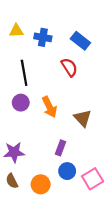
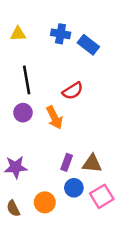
blue cross: (43, 37) -> (61, 34), moved
red semicircle: (69, 67) -> (73, 91), moved, turned 90
brown triangle: (83, 118) -> (92, 164), moved, turned -42
brown semicircle: (12, 181) -> (13, 208), moved

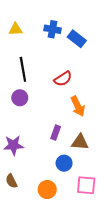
orange arrow: (54, 118) -> (78, 106), moved
purple rectangle: (67, 162) -> (56, 133), moved
pink square: (102, 196) -> (86, 185), moved, turned 36
orange circle: (45, 202) -> (47, 189), moved

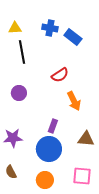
black line: (23, 69) -> (22, 52), moved
brown triangle: (80, 142) -> (86, 139), moved
blue circle: (64, 163) -> (49, 149), moved, size x1.6

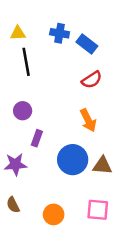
red semicircle: (60, 75) -> (92, 80), moved
purple rectangle: (53, 126) -> (37, 138), moved
blue circle: (49, 149) -> (73, 160), moved

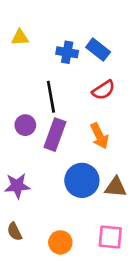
blue cross: (60, 33) -> (67, 52), moved
black line: (26, 62) -> (51, 97), moved
purple rectangle: (37, 138) -> (55, 135), moved, size x1.6

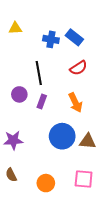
purple rectangle: (55, 135) -> (42, 102), size x0.6

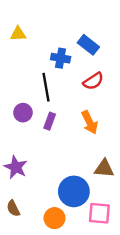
blue cross: (51, 39) -> (61, 58), moved
blue circle: (62, 136) -> (74, 191), moved
purple star: (13, 140) -> (16, 167), turned 30

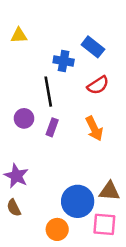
brown triangle: (104, 168) -> (110, 191), moved
brown semicircle: (13, 208) -> (14, 208), moved

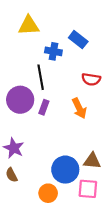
yellow triangle: (19, 35) -> (29, 26), moved, size x1.5
red semicircle: (98, 85) -> (91, 79), moved, turned 42
purple circle: (24, 118) -> (20, 100), size x1.6

